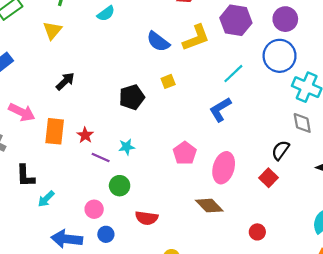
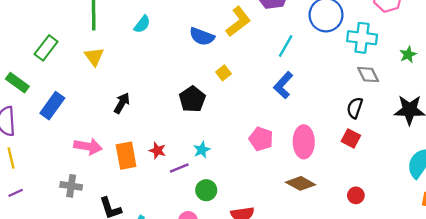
purple line: (101, 158) -> (179, 168), turned -30

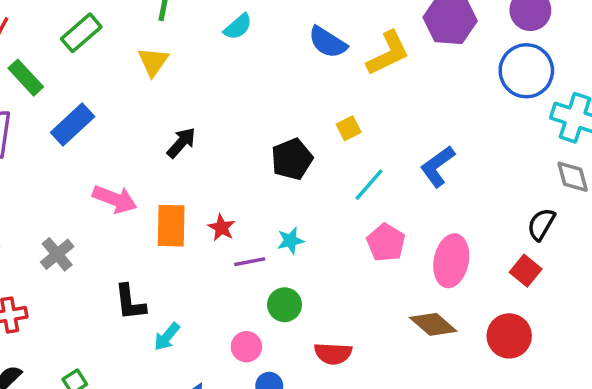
blue semicircle: (202, 37) -> (328, 42), moved
cyan line: (286, 46) -> (369, 185), moved
gray cross: (71, 186) -> (57, 254), moved, turned 30
red circle: (356, 195) -> (509, 336), moved, size x1.6

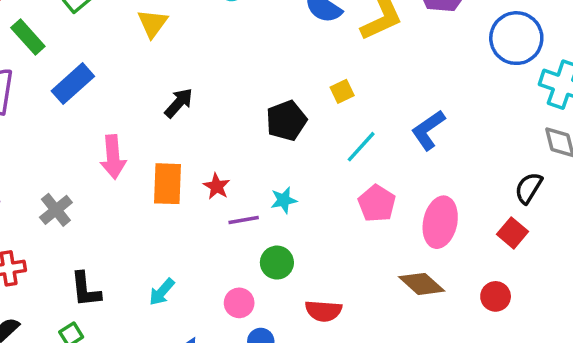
pink arrow: (115, 199) -> (113, 157), turned 63
black L-shape: (130, 302) -> (86, 289), moved
red circle: (509, 336) -> (496, 296), size x0.7

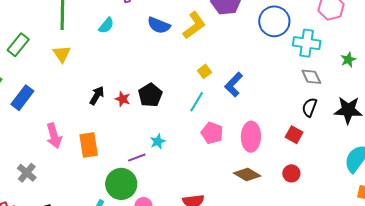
yellow square: (342, 91) -> (205, 71), moved
black arrow: (179, 103) -> (97, 95), moved
red star: (217, 186) -> (123, 99), moved
black semicircle: (529, 188) -> (309, 107), moved
green circle: (277, 263) -> (121, 184), moved, size x1.6

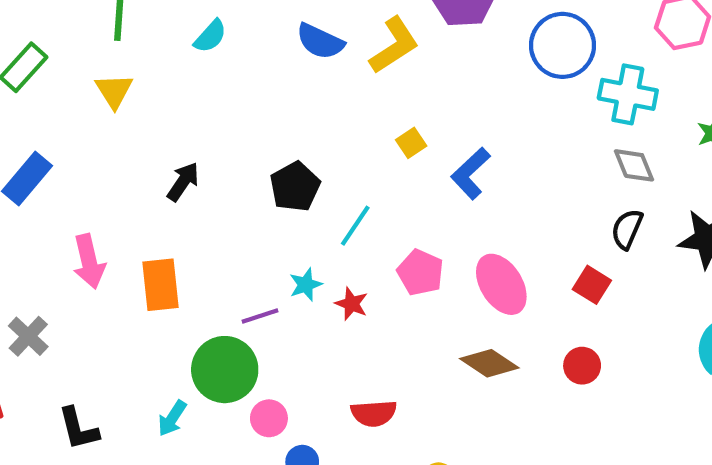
red star: (123, 99) -> (352, 304), moved
cyan line: (197, 102) -> (355, 226), moved
pink ellipse: (251, 137) -> (501, 284), turned -36

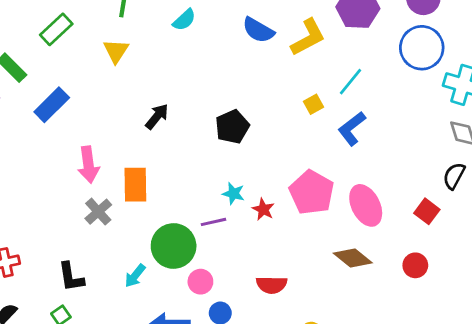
cyan line: (355, 226) -> (350, 82), moved
pink pentagon: (420, 272) -> (312, 192), size x1.4
cyan star: (306, 285) -> (233, 194), turned 30
purple line: (260, 316) -> (213, 222), moved
gray cross: (28, 336) -> (98, 212), moved

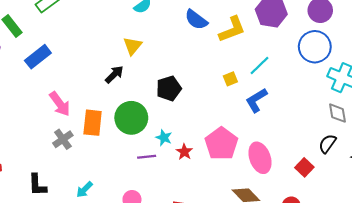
yellow triangle: (116, 51) -> (133, 46), moved
pink arrow: (88, 165) -> (60, 104), turned -35
green circle: (174, 246) -> (131, 118), moved

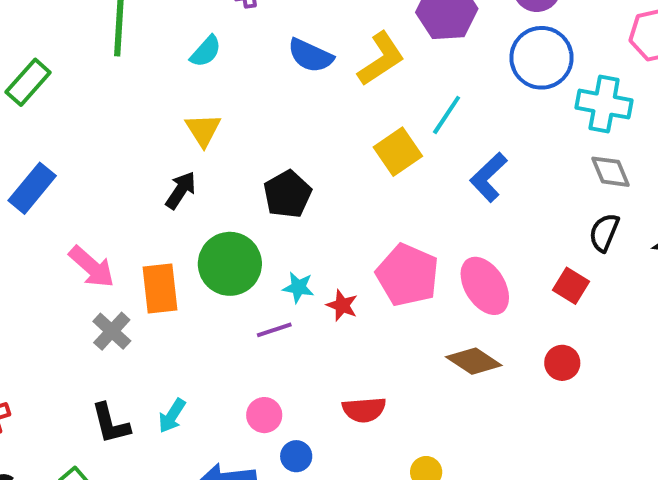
yellow square: (230, 79) -> (398, 152), size x1.6
blue L-shape: (256, 100) -> (489, 177), moved
black L-shape: (37, 185) -> (111, 424), moved

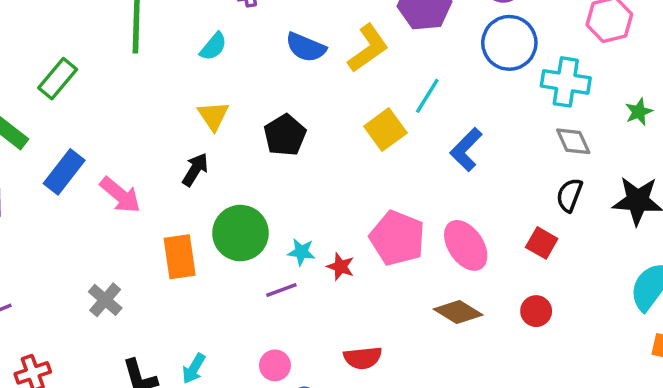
black pentagon: (287, 194) -> (285, 135), moved
pink arrow: (92, 267) -> (120, 195), moved
gray cross: (112, 331) -> (105, 300), moved

